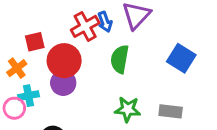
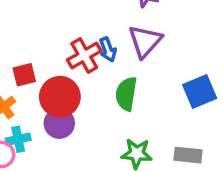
blue square: (181, 58) -> (200, 91), turned 36

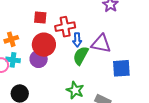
purple triangle: (145, 41) -> (101, 44), moved, turned 40
blue arrow: (108, 50) -> (77, 40), moved
red square: (24, 75) -> (40, 18), moved

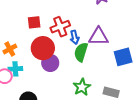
purple circle: (39, 59) -> (50, 63), moved
green star: (75, 90) -> (82, 87), turned 30

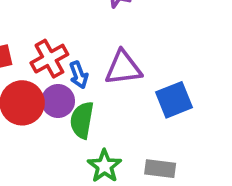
green semicircle: (81, 52) -> (82, 120), moved
purple circle: (50, 63) -> (58, 101), moved

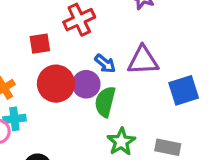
red cross: (49, 59) -> (79, 20), moved
blue arrow: (79, 75) -> (105, 64), turned -35

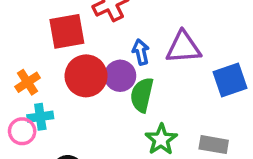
red square: (40, 44) -> (67, 31), size x1.5
blue arrow: (105, 64) -> (141, 52), turned -140

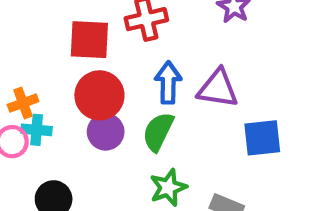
blue arrow: (141, 52) -> (168, 83), size x1.4
purple circle: (120, 76) -> (106, 132), moved
orange cross: (28, 82) -> (23, 103), moved

